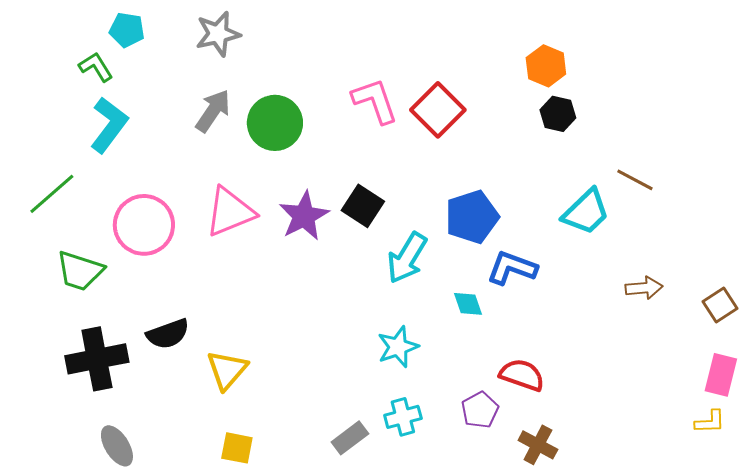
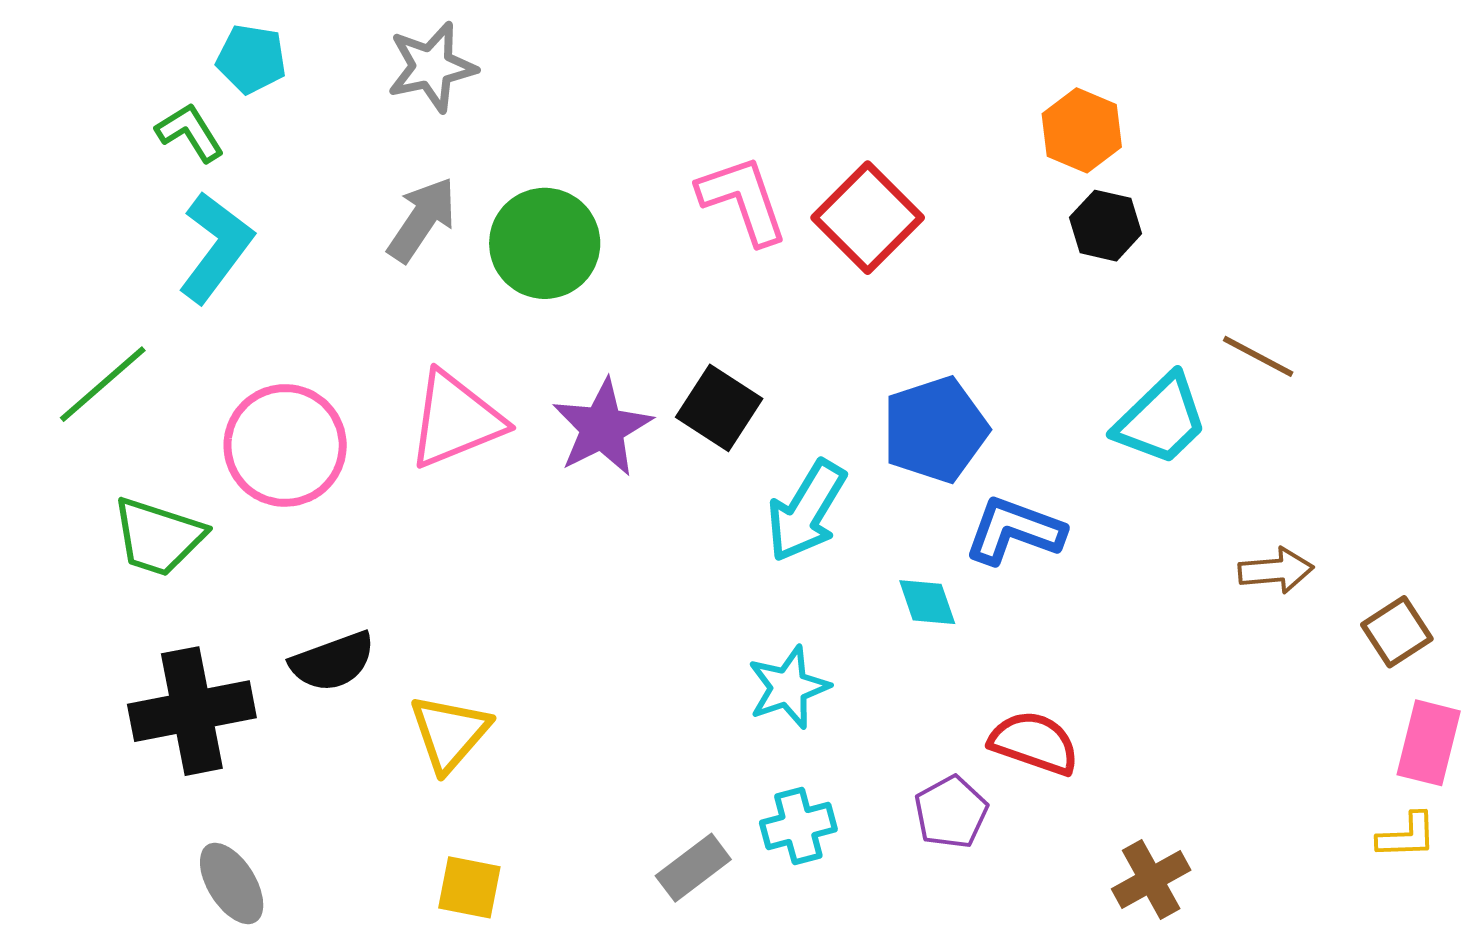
brown square: (720, 305) -> (1397, 632), moved
brown cross: (538, 445) -> (1151, 880), moved, turned 33

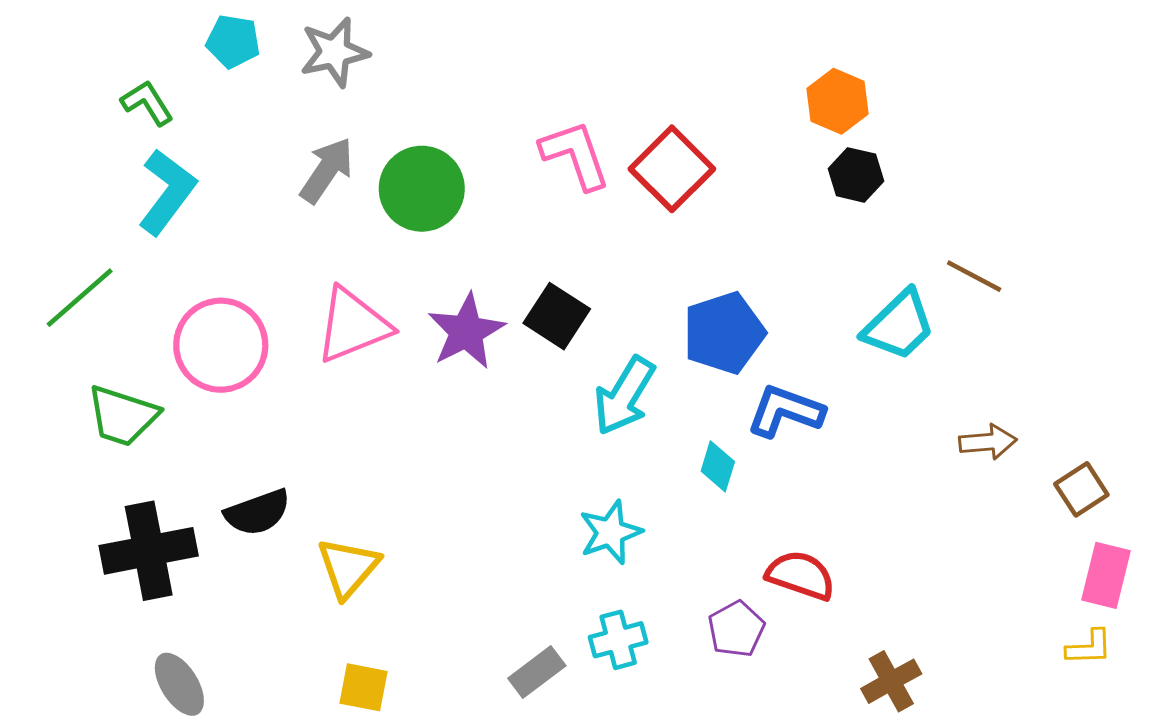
cyan pentagon: (251, 59) -> (233, 41), moved
cyan diamond: (927, 602) -> (718, 466), turned 36

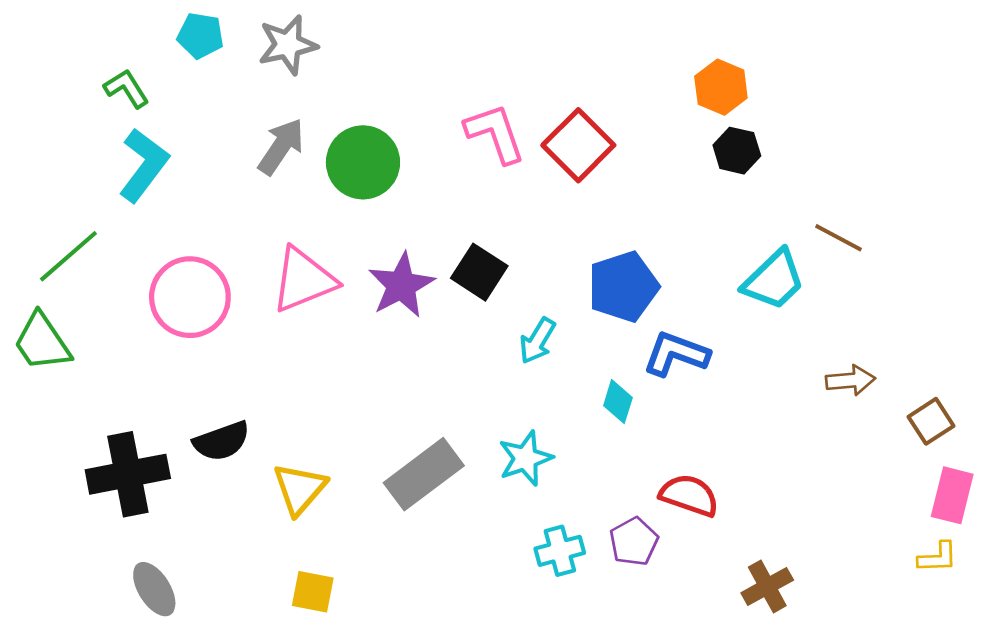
cyan arrow: (624, 396) -> (537, 341), size x0.7
green trapezoid: (123, 416) -> (42, 342), moved, turned 38
cyan cross: (618, 640) -> (560, 551), moved
gray rectangle: (537, 672) -> (424, 474), moved, size x1.6

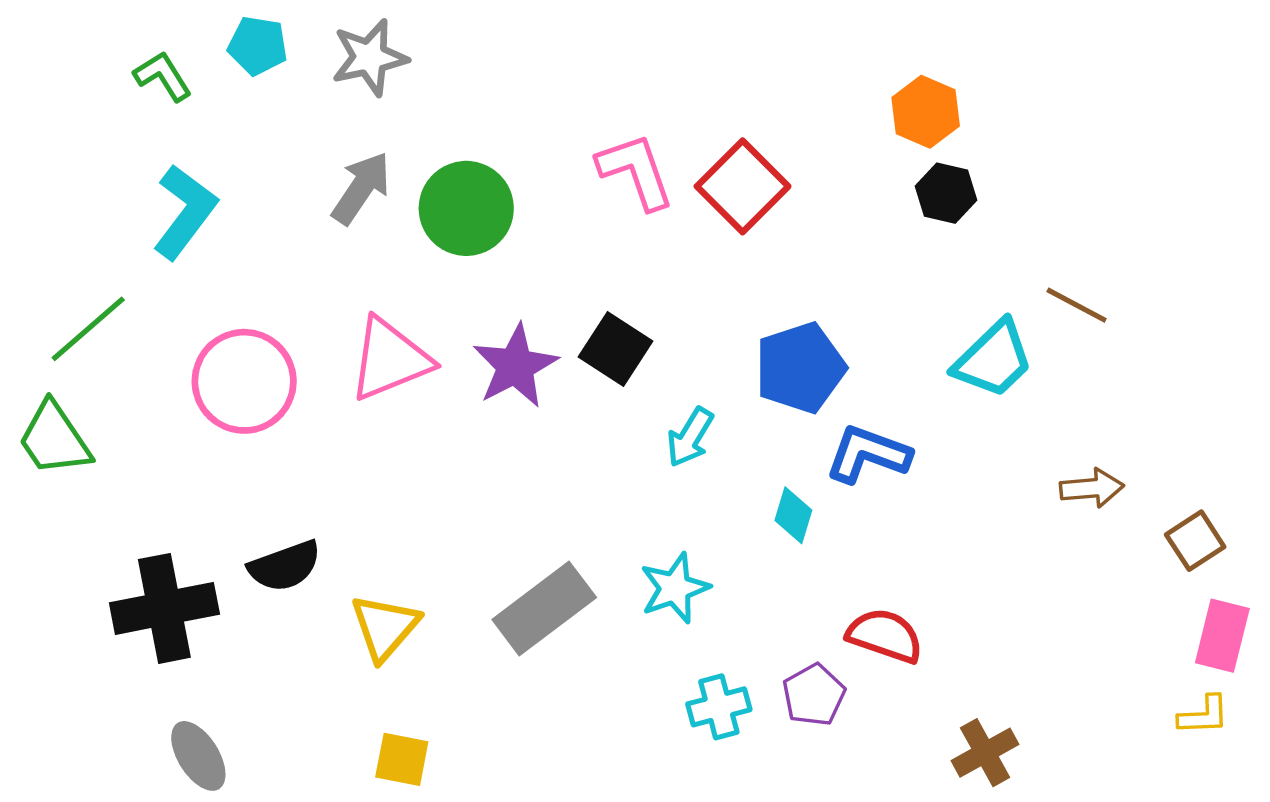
green L-shape: (127, 88) -> (163, 76), moved

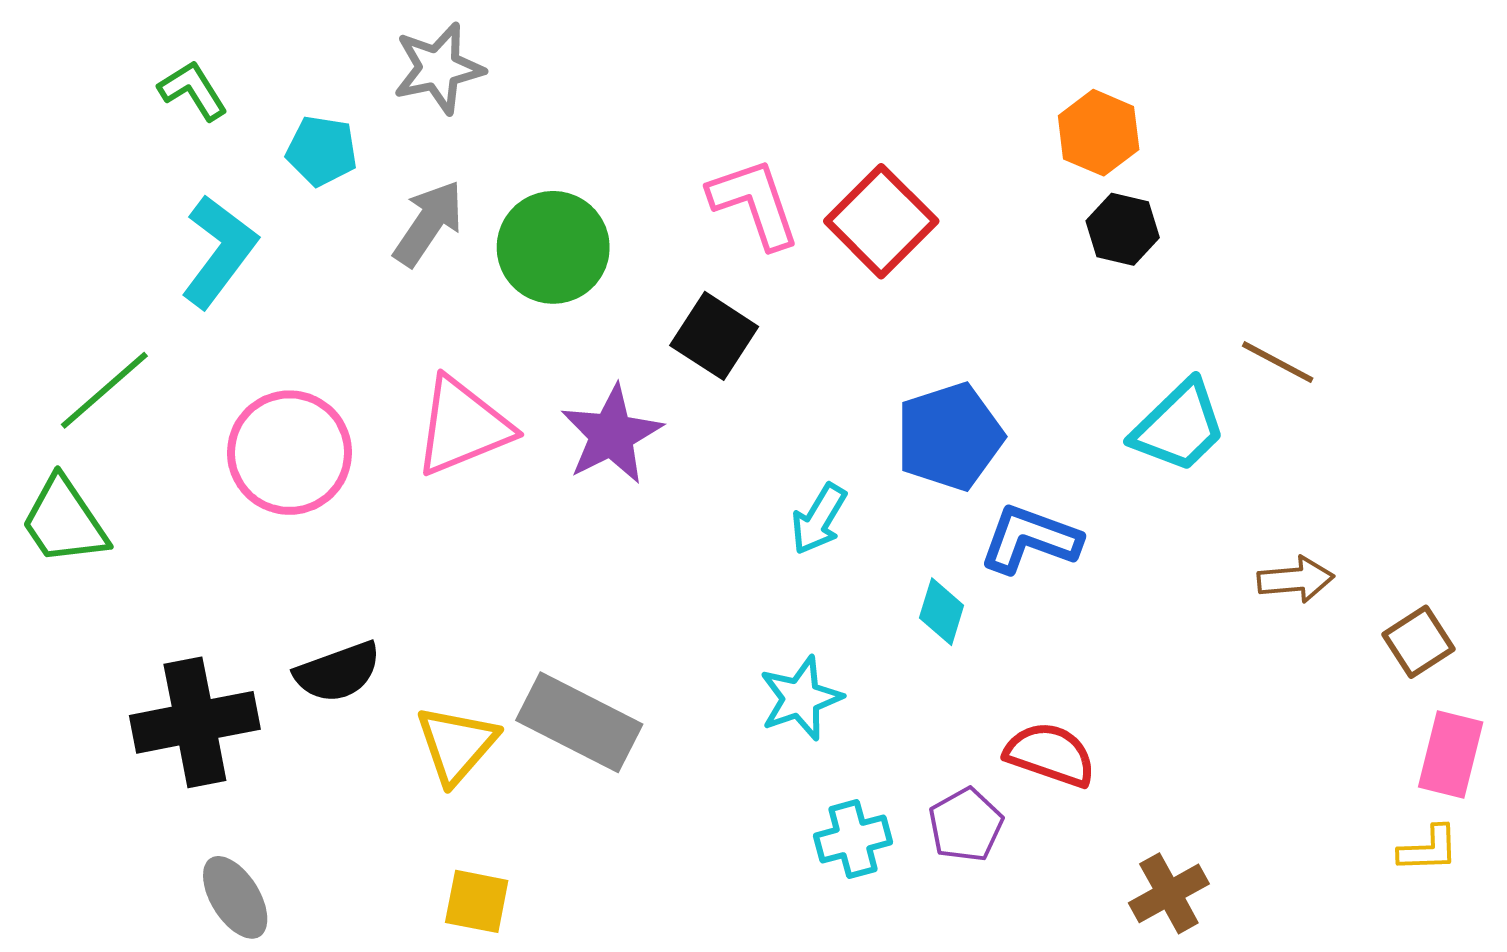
cyan pentagon: (258, 46) -> (322, 151), moved
black square: (615, 349) -> (714, 336), moved
gray rectangle: (544, 608) -> (579, 722), moved, turned 64

